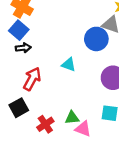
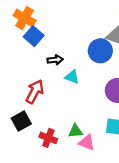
blue square: (19, 30) -> (34, 36), moved
black arrow: (23, 48) -> (55, 60), moved
red cross: (45, 124) -> (48, 138), turned -35

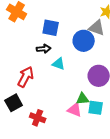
blue square: (34, 36) -> (51, 28), moved, turned -30
green triangle: (75, 131) -> (83, 99), moved
pink triangle: (87, 142) -> (75, 110), moved

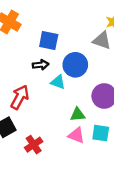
blue circle: (84, 41) -> (75, 65), moved
green triangle: (83, 99) -> (78, 115), moved
red cross: (38, 118) -> (34, 145), turned 35

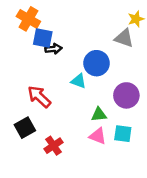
blue square: (49, 40) -> (43, 38), moved
black arrow: (41, 65) -> (53, 49), moved
red arrow: (20, 97) -> (39, 97), turned -75

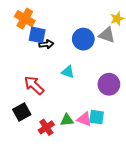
blue circle: (97, 63) -> (83, 39), moved
green triangle: (99, 115) -> (67, 120), moved
cyan square: (123, 134) -> (97, 117), moved

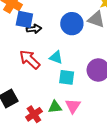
red arrow: (34, 85) -> (30, 59), moved
cyan square: (97, 117) -> (67, 77), moved
pink triangle: (84, 119) -> (73, 106), turned 42

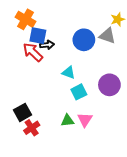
red arrow: (30, 59) -> (33, 52), moved
cyan square: (67, 77) -> (79, 92), turned -35
red cross: (34, 114) -> (32, 128), moved

